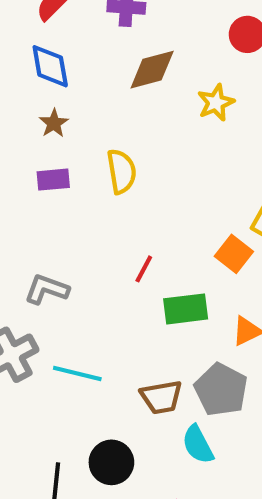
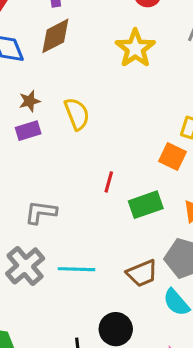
brown diamond: (152, 70) -> (55, 36), moved
yellow star: (216, 103) -> (135, 48), size x1.4
brown star: (54, 123) -> (30, 101), moved, turned 30

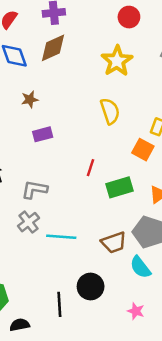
yellow semicircle: (77, 114) -> (110, 111), moved
purple rectangle: (28, 131) -> (43, 134), moved
gray cross: (25, 266) -> (29, 222), moved, size x0.7

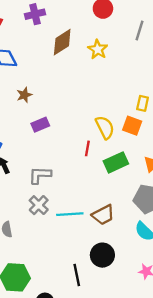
brown diamond: (53, 48) -> (62, 42), moved
yellow star: (117, 61) -> (98, 49), size x0.7
yellow semicircle: (110, 111) -> (105, 127), moved
brown trapezoid: (114, 242) -> (103, 215), moved

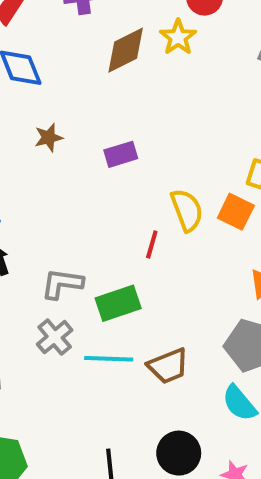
yellow star: (98, 49) -> (178, 37), moved
purple rectangle: (40, 125) -> (121, 154), moved
green rectangle: (116, 162) -> (118, 303), moved
black circle: (102, 255) -> (179, 453), moved

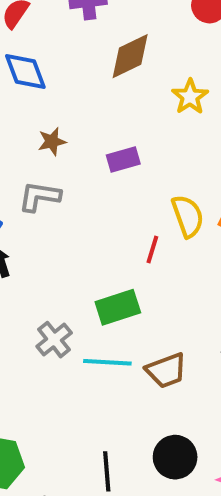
yellow star: (178, 37) -> (190, 97), moved
gray L-shape: (62, 284) -> (39, 196), moved

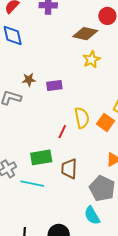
brown diamond: (130, 56) -> (85, 34), moved, turned 30
brown star: (52, 141) -> (29, 80), moved
brown trapezoid: (166, 370) -> (69, 169), moved, turned 105

